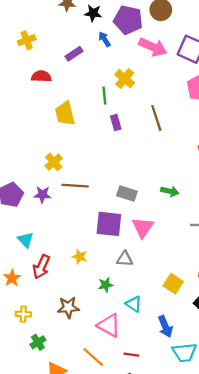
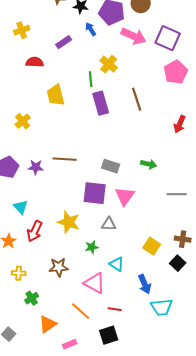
purple rectangle: (116, 122) -> (101, 103), size x1.6
yellow cross: (54, 162) -> (23, 121), moved
yellow star: (80, 257) -> (69, 222), size x1.6

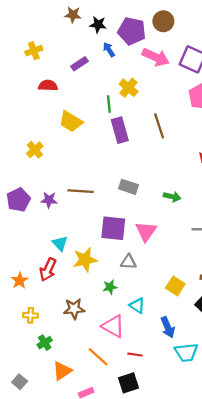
yellow trapezoid: (56, 95) -> (71, 121), turned -45
gray rectangle: (111, 166) -> (129, 187), moved
cyan triangle: (21, 207) -> (60, 243), moved
yellow star: (69, 222) -> (85, 260), turned -30

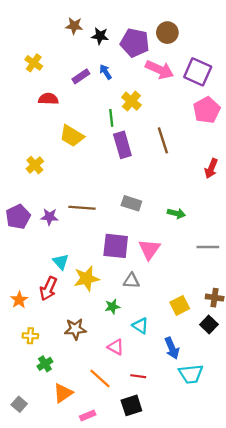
blue arrow: (109, 50) -> (106, 72), moved
yellow cross: (34, 51) -> (34, 63), turned -35
yellow square: (175, 286) -> (180, 305), turned 30
pink triangle: (113, 326) -> (116, 347), size x0.7

